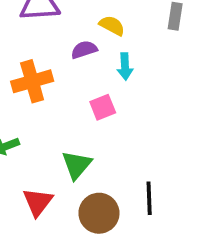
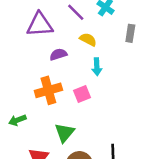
purple semicircle: (84, 50) -> (58, 54), moved
orange cross: (32, 81) -> (48, 90), moved

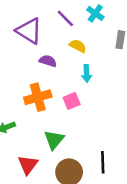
purple triangle: (40, 25) -> (29, 31), turned 36
purple semicircle: (58, 54) -> (48, 61), turned 35

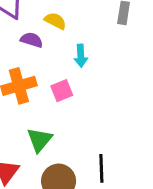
yellow semicircle: (78, 46) -> (55, 21), moved

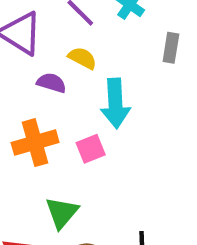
cyan arrow: (81, 56) -> (115, 103), size x1.6

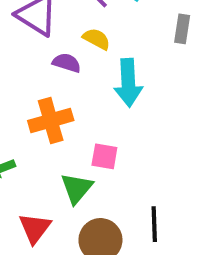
pink square: (91, 149) -> (104, 156), moved, turned 32

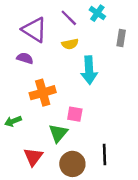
yellow semicircle: (96, 39) -> (70, 44), turned 140
purple semicircle: (67, 63) -> (25, 58), moved

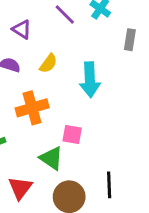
purple triangle: (34, 30) -> (22, 29), size x0.6
yellow semicircle: (70, 44) -> (48, 63), moved, turned -42
green triangle: (58, 133) -> (51, 158), turned -36

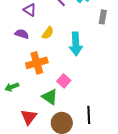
pink square: (72, 135) -> (64, 81), turned 32

